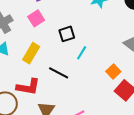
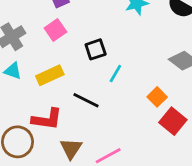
yellow rectangle: (31, 53) -> (50, 75), turned 36

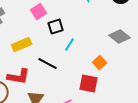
pink square: (55, 30) -> (39, 12), moved
red square: (173, 121) -> (89, 84), moved, turned -30

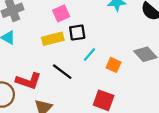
yellow rectangle: (22, 45) -> (53, 39), moved
orange square: (100, 63) -> (114, 65), moved, turned -32

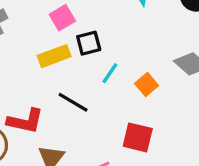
orange square: (114, 65) -> (147, 85), turned 32

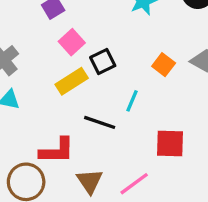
cyan line: (110, 73) -> (132, 101), moved
orange square: (147, 85) -> (164, 65), moved

